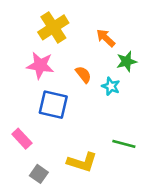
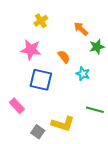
yellow cross: (53, 27) -> (41, 21), size x0.6
cyan star: (111, 86) -> (83, 74), moved
gray square: (39, 174) -> (38, 132), moved

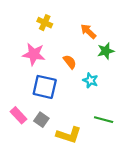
yellow cross: (41, 21) -> (45, 23), turned -32
gray square: (38, 132) -> (41, 120), moved

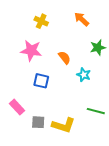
orange arrow: (88, 31) -> (82, 19), moved
blue square: (45, 87) -> (41, 81), size x0.7
gray square: (41, 120) -> (38, 122), moved, turned -32

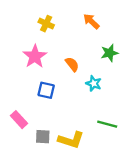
pink star: (31, 51) -> (35, 56), turned 30

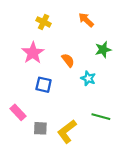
yellow L-shape: (71, 140) -> (67, 132), turned 125

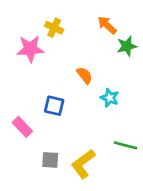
green star: (103, 50) -> (127, 46), moved
pink star: (33, 53) -> (30, 49), moved, turned 30
pink rectangle: (18, 112) -> (22, 127), moved

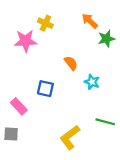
gray square: (50, 160) -> (11, 134), moved

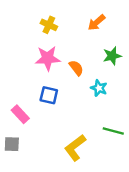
orange arrow: (90, 21) -> (97, 22), turned -84
green star: (106, 39) -> (112, 56), moved
pink star: (25, 41) -> (48, 58), moved

